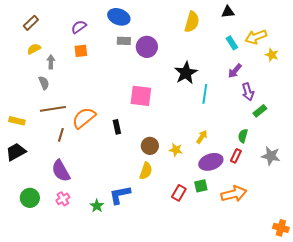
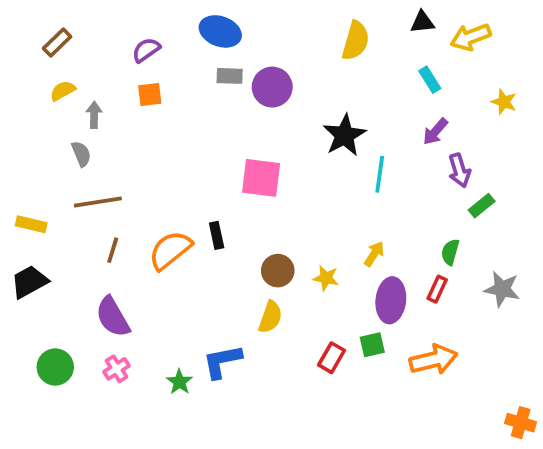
yellow arrow: (256, 37) -> (471, 37), moved
orange semicircle: (84, 118) -> (170, 250), moved
purple ellipse: (211, 162) -> (391, 300), turned -65

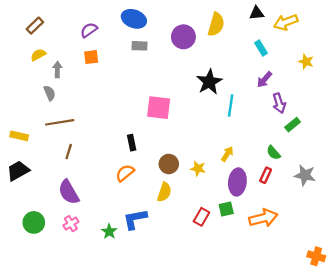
purple circle: (272, 87) -> (183, 37), moved
orange semicircle: (170, 250) -> (125, 173), moved, size x0.7
green semicircle: (450, 252) -> (273, 153), turned -56

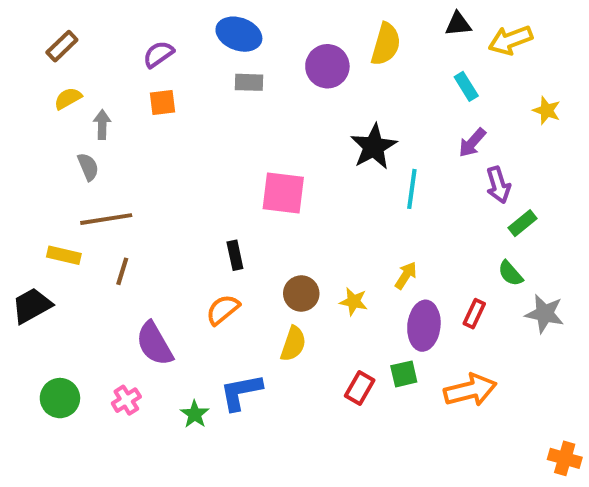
yellow rectangle: (19, 136) -> (64, 255), moved
green semicircle: (273, 153) -> (510, 273), moved
purple semicircle: (69, 192) -> (154, 344), moved

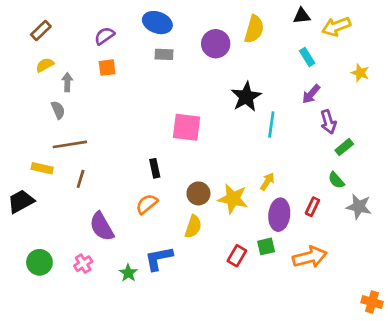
yellow star: (354, 302) -> (233, 199), size x1.6

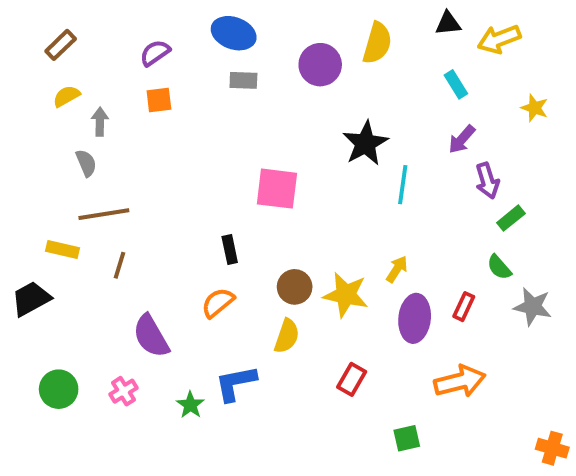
green square: (266, 246) -> (407, 438), moved

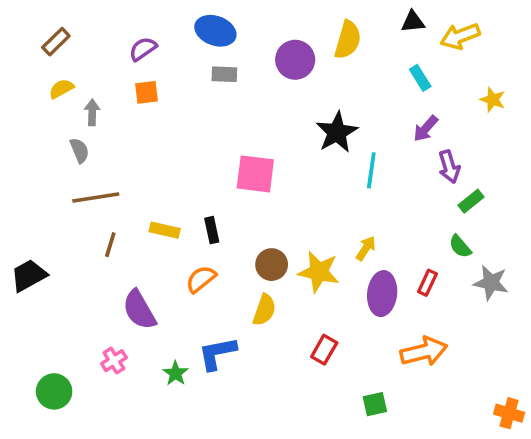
yellow rectangle: (63, 250) -> (165, 230), moved
green circle: (59, 389) -> (54, 391), moved

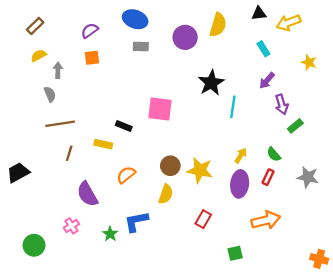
black rectangle: (212, 230) -> (124, 126), moved, turned -56
green semicircle: (460, 246) -> (274, 154), moved
yellow arrow: (366, 248) -> (241, 156), moved

